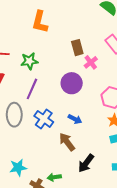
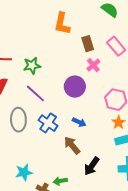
orange L-shape: (40, 22) -> (62, 24), moved
brown rectangle: (77, 48) -> (88, 44), moved
purple line: (32, 89) -> (35, 93), turned -70

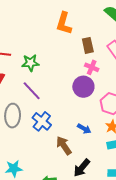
pink cross: (93, 65) -> (92, 67), turned -32
purple circle: (75, 87) -> (83, 87), moved
blue arrow: (79, 122) -> (84, 129), moved

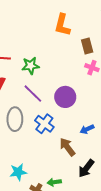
purple circle: (83, 87) -> (65, 97), moved
blue arrow: (84, 129) -> (87, 129), turned 128

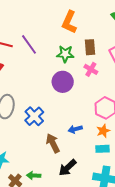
green star: (31, 66) -> (65, 54), moved
purple line: (33, 94) -> (29, 44), moved
purple circle: (65, 97) -> (63, 82), moved

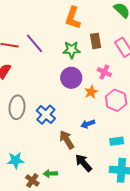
pink cross: (91, 69) -> (104, 72), moved
orange star: (103, 131) -> (91, 92), moved
black arrow: (68, 168) -> (84, 163), turned 96

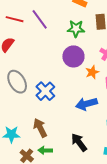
gray ellipse: (17, 107) -> (17, 82), turned -40
blue arrow: (88, 124) -> (86, 104), size x1.5
brown arrow: (67, 140) -> (40, 128), moved

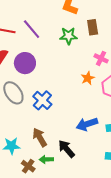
purple circle: (73, 56) -> (25, 63), moved
blue arrow: (86, 104) -> (87, 124), moved
black arrow: (79, 142) -> (66, 149), moved

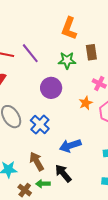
purple circle: (25, 63) -> (51, 88), moved
blue arrow: (87, 124) -> (70, 146), moved

